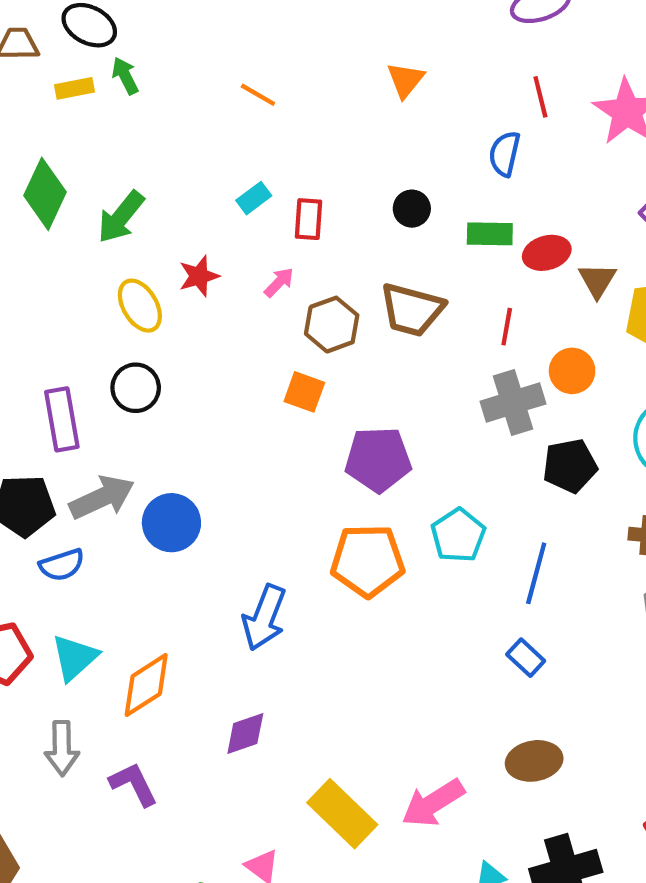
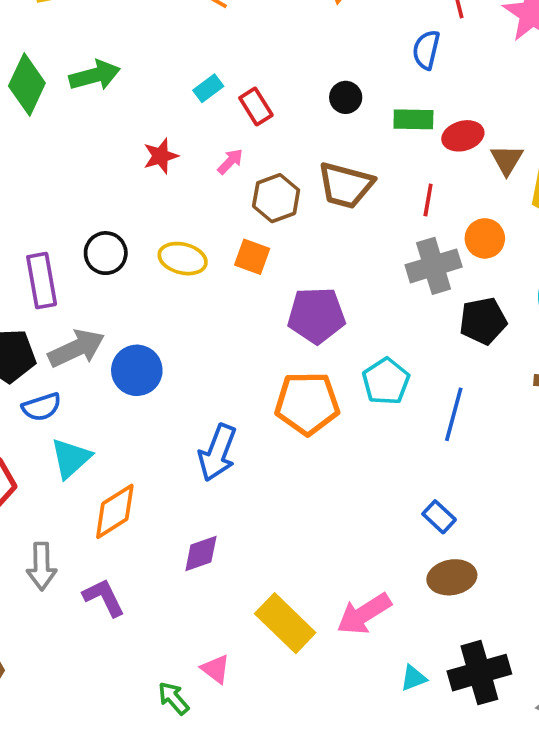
green arrow: (121, 217) -> (95, 75), moved, turned -144
red rectangle: (309, 219) -> (256, 107), turned -36
yellow ellipse: (140, 306) -> (183, 259), moved, turned -45
cyan triangle: (75, 658) -> (71, 458), moved
blue rectangle: (526, 658) -> (439, 517), moved

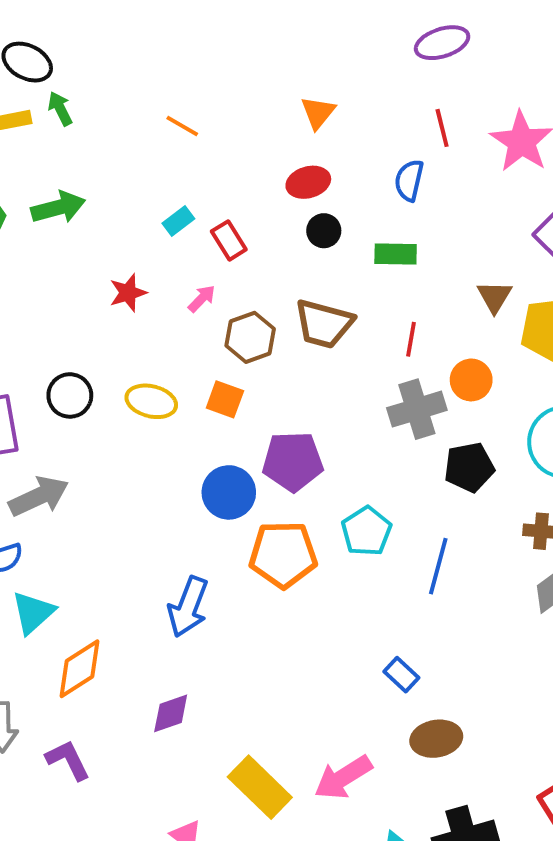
red ellipse: (463, 136) -> (308, 182), moved
blue circle: (137, 370) -> (229, 492), moved
blue rectangle: (439, 517) -> (401, 675), moved

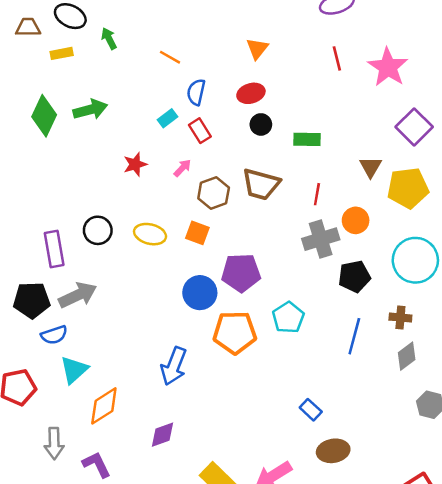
green arrow: (60, 109) -> (109, 39), moved
blue semicircle: (409, 180) -> (196, 92), moved
blue line: (438, 566) -> (354, 336), moved

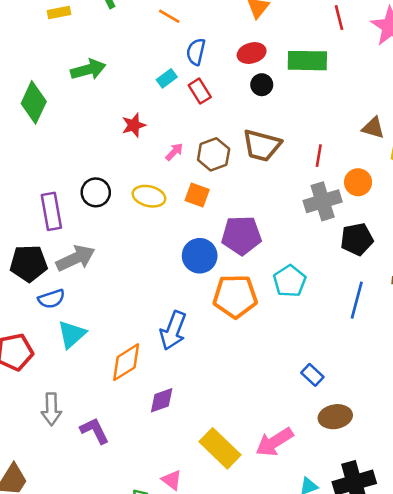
green diamond: (44, 116) -> (34, 102), moved
green rectangle: (307, 139) -> (307, 61), moved, size x1.4
brown triangle: (371, 167) -> (373, 128), turned -45
pink arrow: (182, 168) -> (174, 152), moved
orange diamond: (104, 406) -> (126, 362), moved

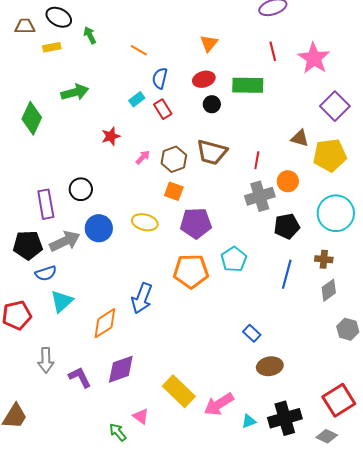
orange square: (197, 195) -> (174, 191), moved
yellow ellipse: (149, 196) -> (145, 222), moved
blue circle: (200, 256) -> (99, 228), moved
purple diamond: (162, 400) -> (121, 369), moved, size x1.4
pink arrow: (274, 442) -> (219, 404), moved

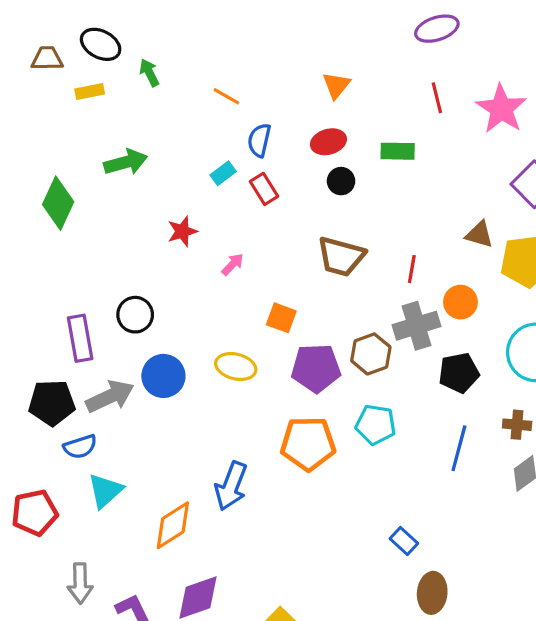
green rectangle: (248, 85) -> (398, 151), size x0.7
brown hexagon: (174, 159) -> (371, 354), moved
cyan pentagon: (234, 259) -> (376, 425), turned -30
brown ellipse: (270, 366) -> (432, 593), turned -75

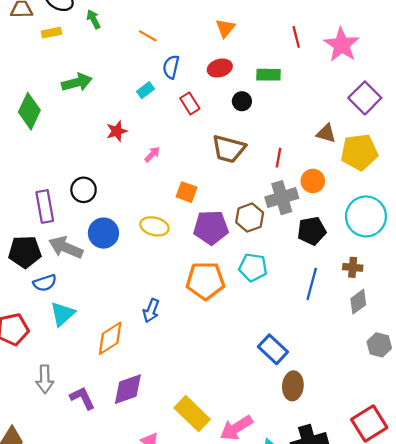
black circle: (341, 181) -> (242, 101), moved
red rectangle: (264, 189) -> (190, 103), moved
gray arrow: (110, 396) -> (66, 247), turned -132
blue arrow: (231, 486) -> (151, 311), size x0.7
blue rectangle: (404, 541) -> (273, 349), size x1.5

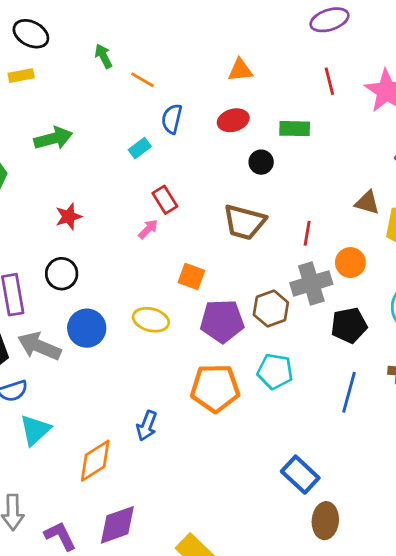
green arrow: (94, 19) -> (103, 56), moved
orange triangle: (225, 28) -> (240, 70), turned 45
red rectangle: (190, 103) -> (165, 200), moved
red star: (117, 131) -> (69, 217), moved

